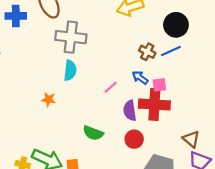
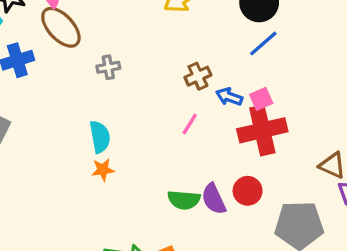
gray cross: (71, 37) -> (108, 67), size x0.5
brown cross: (147, 52) -> (198, 76), moved, turned -35
cyan semicircle: (70, 70) -> (100, 137), moved
purple semicircle: (130, 111) -> (214, 199), moved

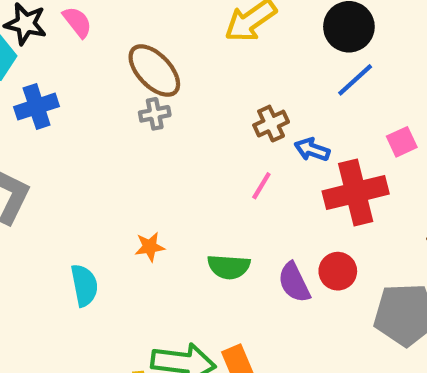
brown ellipse: (61, 27) -> (154, 71), moved
pink square: (261, 99) -> (402, 142), moved
cyan semicircle: (100, 137) -> (84, 285), moved
green semicircle: (184, 200) -> (229, 267), moved

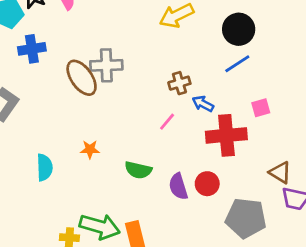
brown ellipse: (154, 71) -> (82, 78), moved
gray cross: (155, 114) -> (106, 65), size x1.6

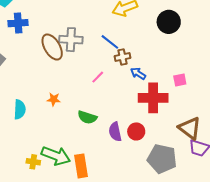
blue line: (237, 64) -> (110, 42), moved, turned 66
pink line: (167, 122) -> (98, 77), moved
brown triangle: (280, 173) -> (190, 128), size x1.4

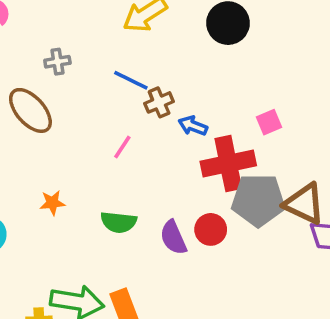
gray cross: (71, 40) -> (57, 62), moved, size x0.6
gray pentagon: (162, 159) -> (258, 200), moved

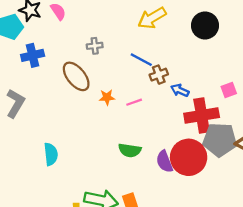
pink line: (122, 147) -> (134, 102), turned 35
orange star: (52, 203) -> (107, 97), moved
red circle: (211, 229) -> (189, 157), size x1.8

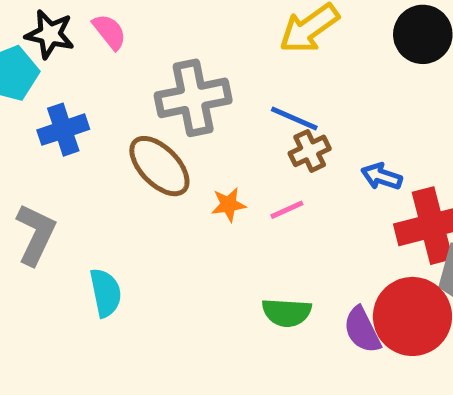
gray cross: (95, 46) -> (193, 98), size x2.0
brown cross: (159, 75) -> (310, 151), moved
cyan semicircle: (51, 154) -> (106, 293), moved

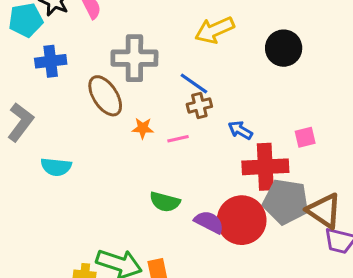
cyan semicircle: (106, 293) -> (56, 167), turned 96
purple semicircle: (362, 330) -> (209, 222), turned 132

